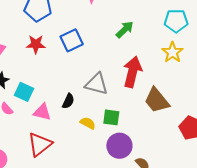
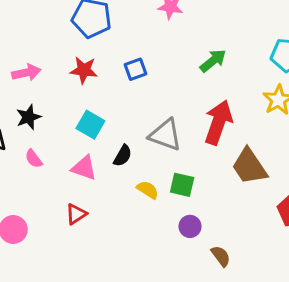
blue square: (72, 40) -> (135, 69), size x0.7
cyan square: (24, 92) -> (90, 125), moved
red triangle: (40, 144) -> (76, 214), size x0.6
purple circle: (119, 146) -> (190, 226), size x0.6

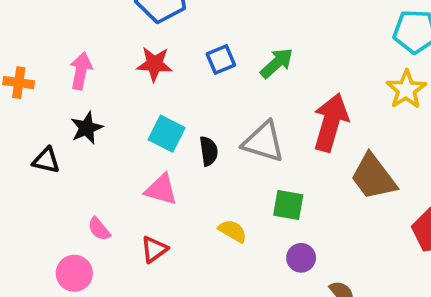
green arrow: (213, 61) -> (277, 63), moved
pink arrow: (26, 73) -> (81, 71), turned -64
black semicircle: (123, 156) -> (209, 151), moved, turned -35
pink semicircle: (34, 159) -> (99, 229), moved
yellow semicircle: (148, 190) -> (233, 231), moved

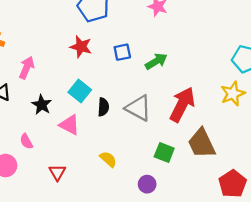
pink arrow: (81, 71) -> (27, 68), moved
black star: (87, 128) -> (42, 105), moved, turned -30
green square: (288, 205) -> (164, 152), moved
red triangle: (154, 249) -> (57, 172), moved, turned -36

